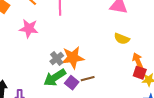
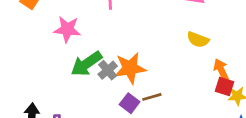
green arrow: (55, 78) -> (86, 64), moved

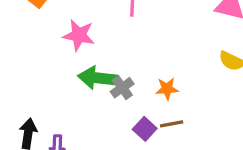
green arrow: (86, 64) -> (98, 78), turned 36
orange star: (130, 68) -> (167, 89), moved, size x0.6

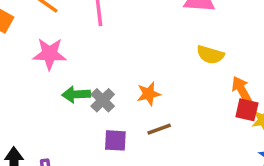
green arrow: (98, 78) -> (76, 94), size x0.7
purple square: (145, 129) -> (115, 140), moved, turned -30

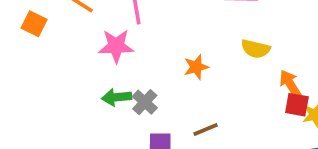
pink star: (50, 54) -> (116, 46), moved
orange star: (149, 94) -> (196, 67), moved

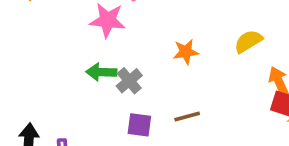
yellow semicircle: (256, 49) -> (248, 41), turned 128

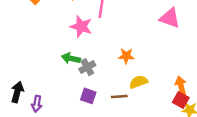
yellow semicircle: (248, 41) -> (138, 82), moved

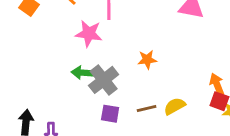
gray cross: (87, 67) -> (104, 80), size x1.5
yellow semicircle: (138, 82) -> (175, 106), moved

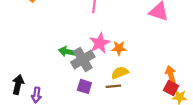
pink star: (89, 34) -> (100, 43), moved, turned 30
yellow semicircle: (175, 106) -> (120, 73), moved

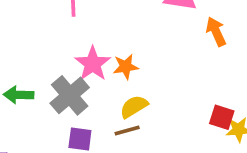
green arrow: (67, 52) -> (19, 95), moved
orange arrow: (171, 75) -> (216, 32), moved

